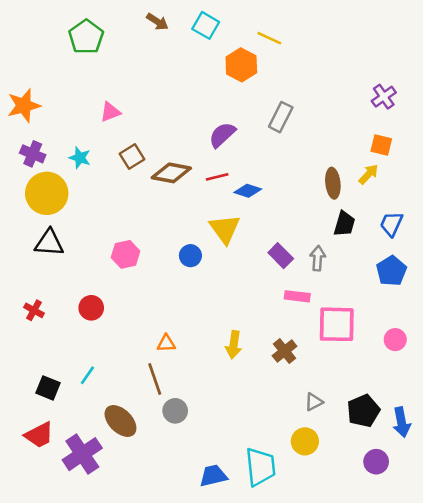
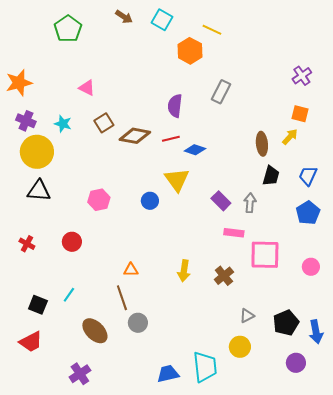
pink triangle: (110, 112) -> (87, 88), turned 48
purple semicircle: (222, 135) -> (175, 106), turned -40
purple cross: (82, 454) -> (80, 374), moved, size x0.7

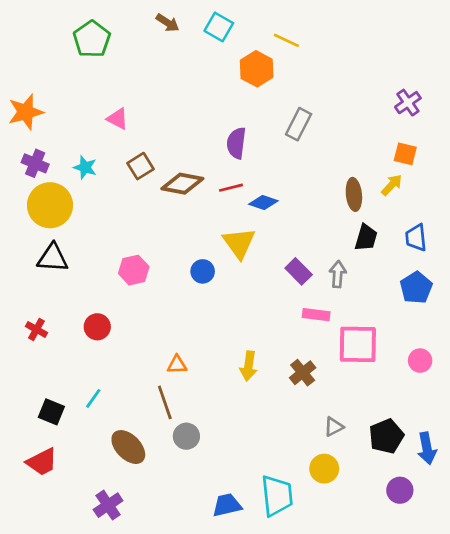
blue trapezoid: (308, 176) -> (416, 238), turned -30

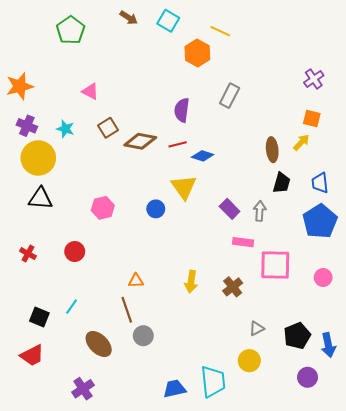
blue pentagon: (416, 288) -> (320, 221), size x1.4

